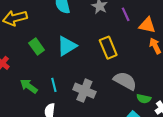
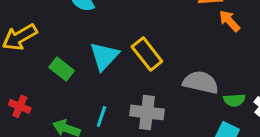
yellow rectangle: (108, 48) -> (147, 54), moved
cyan line: (54, 85) -> (101, 117), turned 48

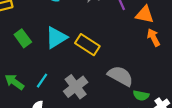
yellow rectangle: (147, 54) -> (87, 45), turned -35
gray cross: (147, 112) -> (76, 87), turned 30

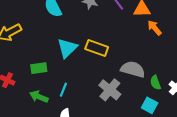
green rectangle: (23, 38) -> (39, 68), moved, turned -49
gray cross: (76, 87) -> (110, 90), moved
green semicircle: (141, 95) -> (155, 83), turned 72

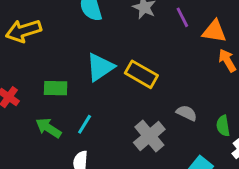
gray semicircle: (133, 69) -> (187, 113), size x0.6
green semicircle: (155, 83) -> (223, 126), moved

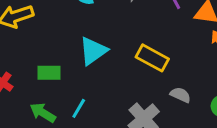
yellow rectangle: (141, 74) -> (152, 58), moved

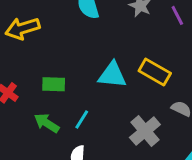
cyan triangle: (93, 51) -> (112, 75), moved, turned 40

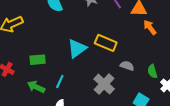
cyan triangle: (112, 75) -> (77, 48), turned -35

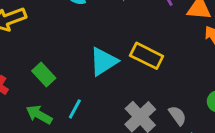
green rectangle: (38, 60) -> (44, 74), turned 49
gray semicircle: (127, 66) -> (177, 116), moved, turned 32

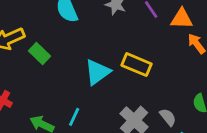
green rectangle: (44, 74) -> (39, 53), moved

